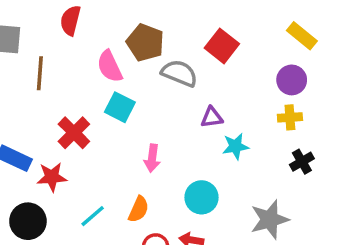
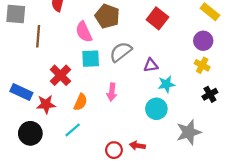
gray semicircle: (179, 73) -> (121, 52), moved, turned -60
cyan square: (120, 107) -> (91, 59), turned -30
yellow cross: (290, 117) -> (202, 65), turned 32
cyan circle: (201, 197) -> (156, 109), moved
orange semicircle: (139, 209) -> (81, 102), moved

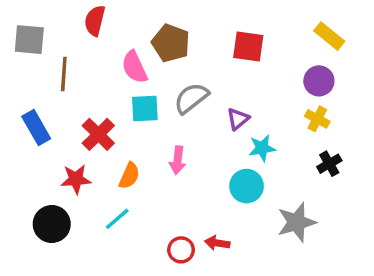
red square: (157, 18) -> (248, 46), turned -30
purple triangle: (151, 65) -> (238, 119), turned -32
blue rectangle: (21, 92) -> (36, 127), moved, turned 35

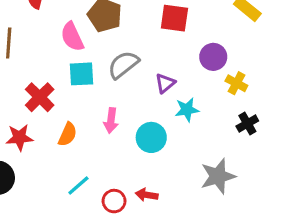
purple circle: (319, 81) -> (213, 57), moved
cyan circle: (247, 186) -> (151, 137), moved
cyan line: (117, 219) -> (78, 186), moved

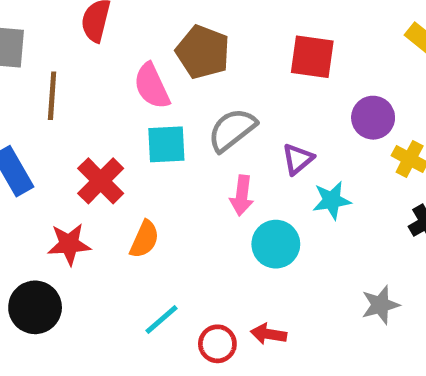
pink arrow: (111, 120) -> (242, 195), moved
gray star: (218, 176) -> (380, 305), size x0.7

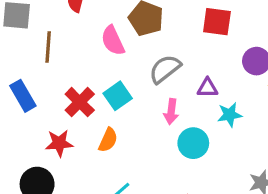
cyan square: (166, 144) -> (118, 96), moved, turned -32
purple triangle: (298, 159) -> (207, 88), turned 40

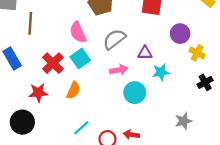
pink semicircle: (113, 41) -> (78, 32), moved
pink arrow: (171, 112) -> (119, 70), turned -108

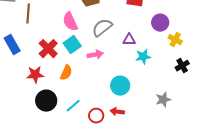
pink arrow: (119, 70) -> (95, 55), moved
cyan circle: (135, 93) -> (120, 86), moved
black circle: (22, 122) -> (46, 101), moved

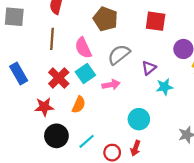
brown line: (28, 14) -> (52, 39), moved
purple triangle: (129, 40) -> (149, 68), turned -40
red arrow: (117, 112) -> (136, 148), turned -80

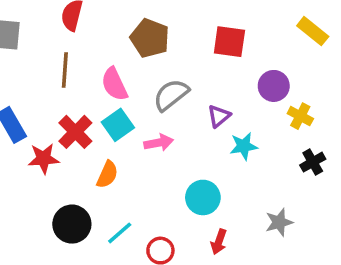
red star: (44, 107) -> (44, 159), moved
red arrow: (136, 148) -> (219, 242), moved

